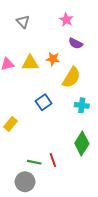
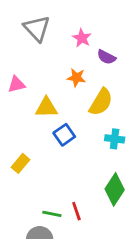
pink star: (66, 20) -> (82, 38), moved
gray triangle: (23, 22) -> (37, 28), size x1.5
yellow triangle: (30, 63) -> (46, 108), moved

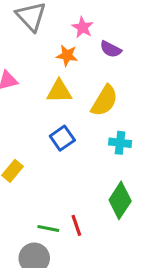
orange star: (76, 78) -> (67, 55), moved
yellow triangle: (46, 108) -> (59, 91), moved

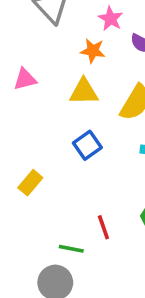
red line: (76, 225) -> (103, 227), moved

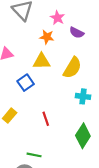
blue square: (87, 145) -> (26, 83), moved
red line: (103, 227) -> (46, 119), moved

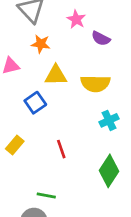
orange star: (47, 37) -> (41, 44), moved
yellow semicircle: (72, 68) -> (95, 84), turned 60
cyan cross: (83, 96) -> (109, 120), turned -32

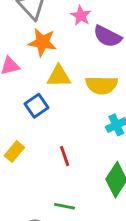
purple semicircle: (101, 38) -> (107, 36), size x1.4
orange star: (41, 44) -> (42, 42), size x1.4
green line: (46, 196) -> (65, 206), moved

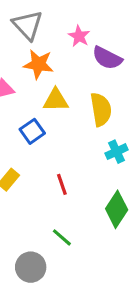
yellow semicircle: (102, 85) -> (101, 109), turned -100
green line: (65, 206) -> (62, 237), turned 30

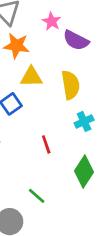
red line: (62, 184) -> (46, 144), moved

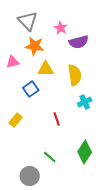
purple semicircle: (76, 40) -> (79, 42), turned -42
green diamond: (84, 172) -> (85, 152), moved

